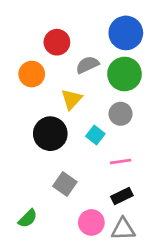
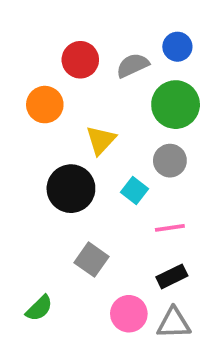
blue circle: (126, 33) -> (177, 47), size x0.6
gray semicircle: (87, 65) -> (133, 65), moved

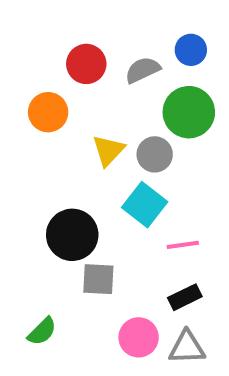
gray circle: (170, 161) -> (155, 154), moved
black circle: (71, 189) -> (72, 235), moved
cyan square: (134, 190) -> (145, 205), size x1.5
gray square: (92, 260) -> (98, 279), turned -32

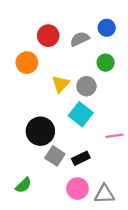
green circle: (189, 112) -> (106, 63), size x0.6
pink line: (183, 245) -> (115, 136), moved
gray square: (98, 279) -> (55, 156), turned 30
black rectangle: (185, 297) -> (81, 158), moved

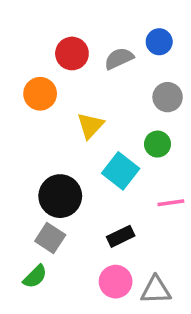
green circle: (106, 63) -> (158, 144), moved
gray circle: (86, 86) -> (168, 97), moved
gray square: (55, 156) -> (50, 238), moved

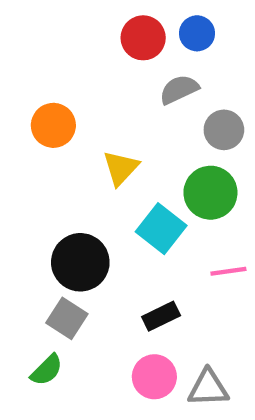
blue circle: (159, 42) -> (197, 33), moved
red circle: (72, 53) -> (143, 38), moved
gray semicircle: (119, 59) -> (179, 89), moved
green circle: (158, 144) -> (210, 193), size x1.5

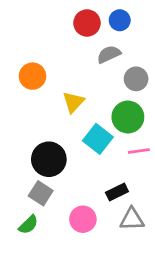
pink line: (228, 271) -> (139, 151), moved
black rectangle: (161, 316) -> (117, 192), moved
pink circle: (154, 377) -> (83, 219), moved
gray triangle: (208, 388) -> (132, 219), moved

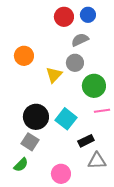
gray circle: (136, 79) -> (75, 63), moved
cyan square: (98, 139) -> (66, 119), moved
pink circle: (83, 219) -> (61, 174), moved

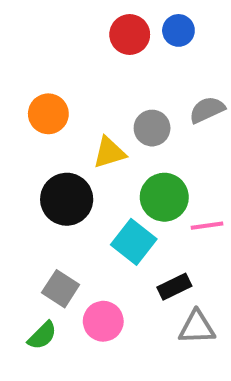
gray semicircle: (80, 40) -> (207, 110), moved
yellow triangle: (54, 75) -> (109, 152), turned 30
green circle: (94, 86) -> (164, 197), moved
black circle: (36, 117) -> (67, 199), moved
pink circle: (61, 174) -> (103, 321), moved

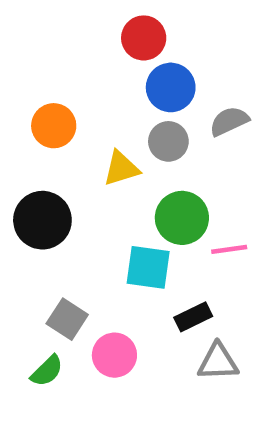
blue circle: (178, 30) -> (171, 87), moved, size x1.4
black circle: (67, 199) -> (42, 220), moved
cyan square: (134, 242) -> (148, 267), turned -30

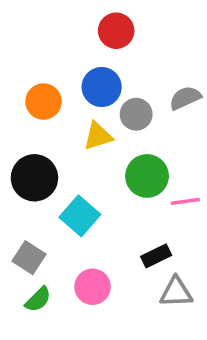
blue circle: (171, 87) -> (102, 87), moved
cyan square: (148, 267) -> (80, 216), moved, turned 33
gray square: (67, 319) -> (29, 258), moved

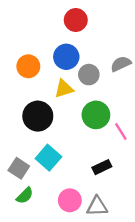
black circle: (34, 178) -> (38, 116), moved
pink line: (185, 201) -> (121, 132), turned 66
cyan square: (80, 216) -> (48, 158), moved
pink circle: (93, 287) -> (70, 200), moved
gray triangle: (176, 292) -> (97, 206), moved

